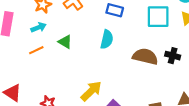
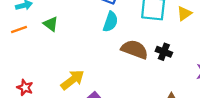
cyan semicircle: (107, 39) -> (111, 22), moved

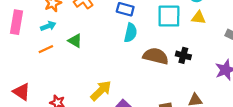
yellow triangle: (184, 13) -> (199, 18), turned 48

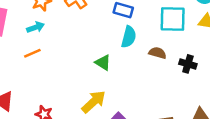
green triangle: (75, 41) -> (103, 62), moved
brown semicircle: (156, 56) -> (157, 53), moved, size x0.6

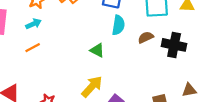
brown semicircle: (157, 53) -> (146, 37), turned -35
black cross: (188, 64) -> (174, 45), size x1.5

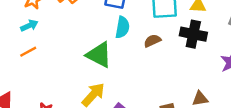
black cross: (174, 45) -> (193, 34), moved
green triangle: (97, 50) -> (99, 55), size x1.6

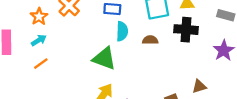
brown semicircle: (152, 41) -> (150, 40), turned 32

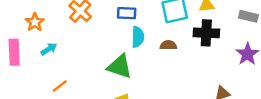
orange star: (39, 17) -> (35, 22), moved
orange line: (41, 64) -> (60, 86), moved

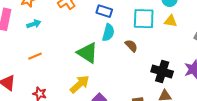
black cross: (206, 33) -> (162, 72), moved
brown semicircle: (168, 45) -> (131, 46), turned 32

